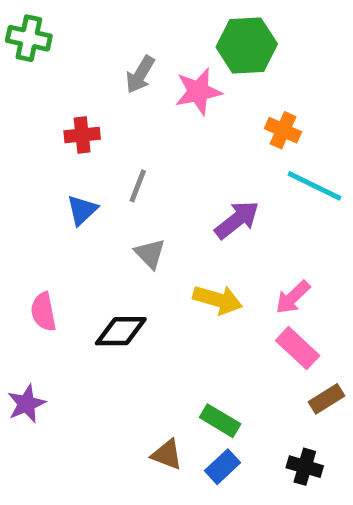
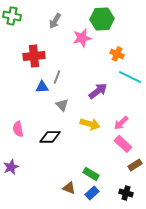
gray arrow: (140, 75) -> (55, 21), moved
red cross: (82, 135) -> (34, 56), size x1.5
blue triangle: (82, 210) -> (42, 87), moved, turned 40

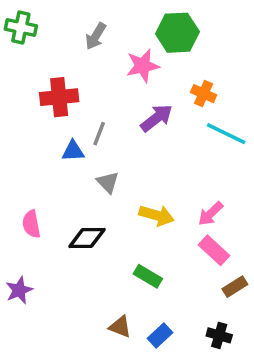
purple arrow: (98, 91) -> (157, 118), moved
green rectangle: (91, 174) -> (148, 276), moved

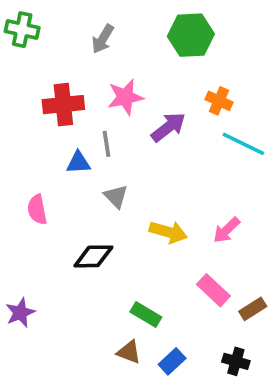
pink star: (143, 66) -> (125, 97), moved
gray line: (99, 134) -> (107, 144), turned -30
pink semicircle: (31, 224) -> (37, 210), moved
pink rectangle: (214, 250) -> (213, 290), moved
green rectangle: (148, 276) -> (146, 315), moved

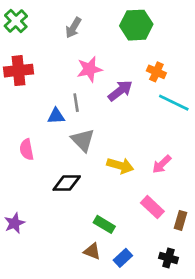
green cross: (22, 30) -> (16, 21), turned 35
red cross: (63, 105) -> (19, 71), moved
gray triangle: (116, 196) -> (83, 140), size x1.4
brown rectangle: (253, 309) -> (180, 220), turned -42

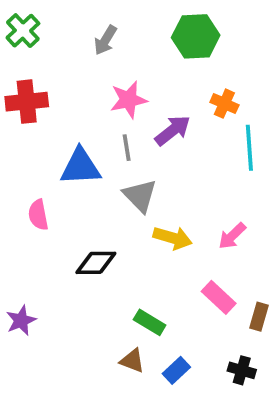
gray line: (76, 103) -> (127, 148), moved
cyan line: (174, 103) -> (249, 148), turned 60
blue triangle: (56, 116) -> (80, 167), size x1.6
gray triangle: (83, 140) -> (140, 196), moved

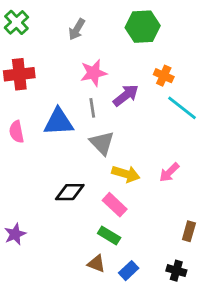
cyan line: (249, 148) -> (182, 108), turned -48
pink semicircle: (38, 215) -> (16, 132), moved
pink rectangle: (219, 297) -> (115, 205), moved

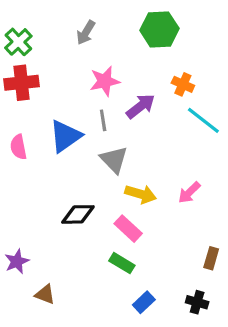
green cross: (16, 22) -> (18, 42), moved
blue triangle: (59, 122) -> (65, 136), turned -32
brown triangle: (96, 264) -> (45, 294), moved

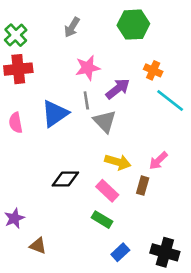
gray triangle: (114, 160) -> (105, 121), moved
brown rectangle: (211, 258) -> (143, 186), moved
black cross: (197, 302) -> (165, 252), size x1.5

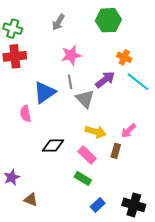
green cross: (16, 35) -> (13, 29), turned -30
purple arrow: (118, 89) -> (105, 80), moved
pink semicircle: (16, 123) -> (25, 114), moved

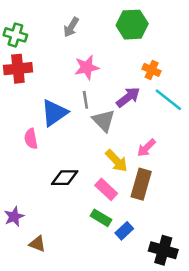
pink arrow: (128, 131) -> (146, 148), moved
yellow arrow: (96, 132) -> (117, 161), turned 30
brown rectangle: (116, 151) -> (141, 184), size x1.6
blue rectangle: (98, 205) -> (124, 231), moved

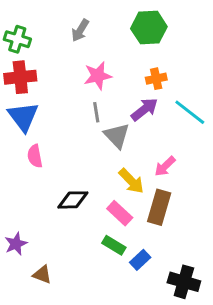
orange cross: (152, 70) -> (156, 79), moved, turned -36
blue triangle: (54, 113) -> (23, 117), moved, turned -32

